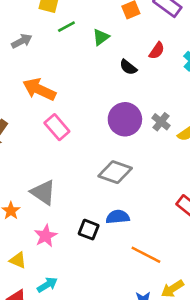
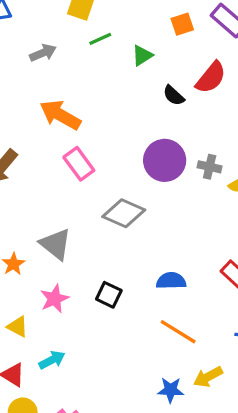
red semicircle: (157, 51) -> (211, 77), size x1.5
gray cross: (161, 122) -> (210, 167), turned -30
gray diamond: (115, 172) -> (124, 213), moved
blue semicircle: (118, 217) -> (171, 281), moved

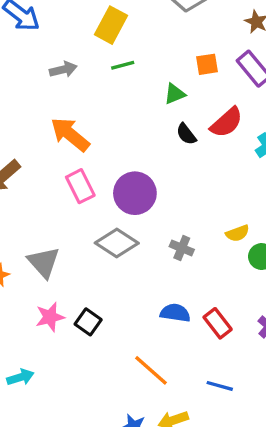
green triangle: (142, 55) -> (175, 94), moved
purple circle: (165, 160) -> (135, 193), moved
gray cross: (210, 167) -> (182, 248), moved
blue semicircle: (171, 281) -> (175, 313), moved
pink star: (54, 299) -> (50, 317), moved

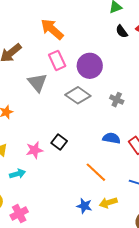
gray triangle: (44, 262) -> (37, 83), moved
pink star: (50, 317) -> (35, 150), moved

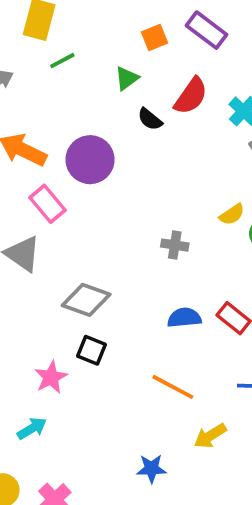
purple circle: (90, 66) -> (90, 160), moved
gray diamond: (78, 95) -> (86, 300), moved
blue star: (84, 206) -> (151, 469), moved

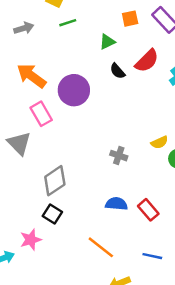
gray diamond: (86, 300) -> (55, 181), turned -64
pink star: (51, 377) -> (31, 240), moved

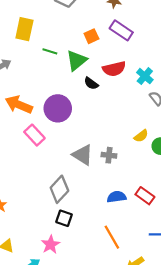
green line: (68, 23) -> (50, 51), moved, turned 48
green triangle: (107, 42) -> (77, 60), size x1.5
red semicircle: (147, 61) -> (114, 69), turned 45
gray triangle: (19, 143) -> (83, 155), moved
orange line: (101, 247) -> (112, 237), turned 35

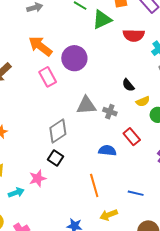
black semicircle: (91, 83) -> (128, 85), moved
gray triangle: (83, 155) -> (86, 105), turned -50
red rectangle: (145, 196) -> (132, 137), moved

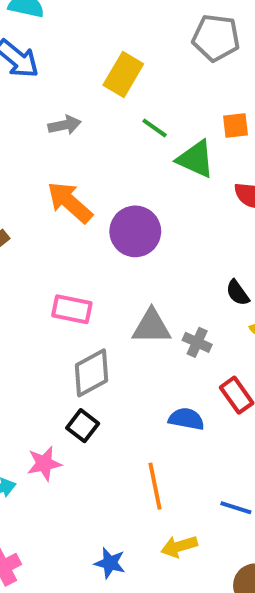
green triangle: (102, 20) -> (196, 159), turned 45
pink rectangle: (48, 77) -> (72, 309), moved, turned -54

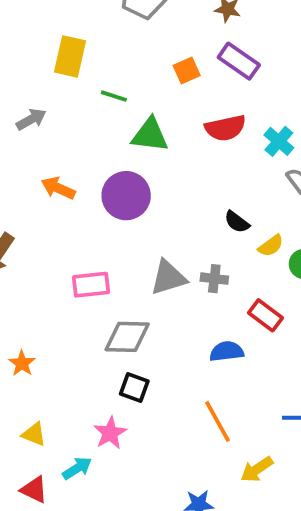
green triangle: (196, 159) -> (150, 135), moved
orange arrow: (70, 202) -> (58, 188), size x0.7
gray diamond: (91, 373) -> (127, 337), turned 48

